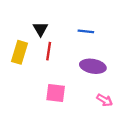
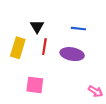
purple ellipse: (93, 66) -> (72, 54), moved
pink square: (56, 93) -> (35, 85), moved

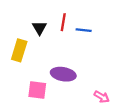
red line: (44, 47) -> (63, 22), moved
purple ellipse: (72, 54) -> (63, 74), moved

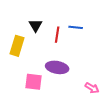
red line: (63, 22) -> (57, 35), moved

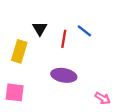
blue line: (76, 27) -> (84, 31), turned 32
pink square: (34, 82) -> (15, 92), moved

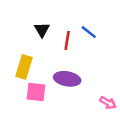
yellow rectangle: (19, 51) -> (24, 67), moved
pink square: (15, 92) -> (36, 92), moved

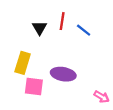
red line: (67, 40) -> (62, 21), moved

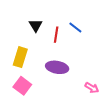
red line: (62, 21) -> (56, 35), moved
pink square: (34, 87) -> (22, 86), moved, turned 30

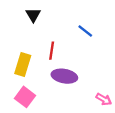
black triangle: (36, 25) -> (33, 15), moved
red line: (56, 35) -> (52, 51), moved

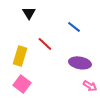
red line: (52, 51) -> (45, 44), turned -56
purple ellipse: (64, 76) -> (80, 63), moved

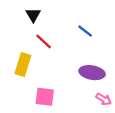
red line: (45, 44) -> (44, 41), moved
pink square: (22, 84) -> (45, 97), moved, turned -30

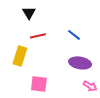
blue line: (85, 31) -> (74, 35), moved
red line: (44, 41) -> (38, 36), turned -56

